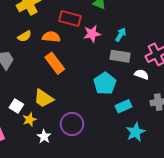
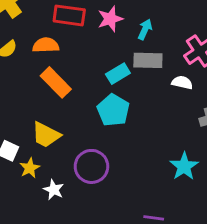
pink star: (92, 34) -> (110, 19), moved
cyan pentagon: (105, 83) -> (113, 110), moved
cyan rectangle: (124, 106) -> (118, 74), moved

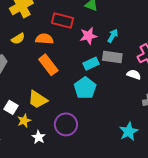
pink star: (110, 19) -> (88, 36), moved

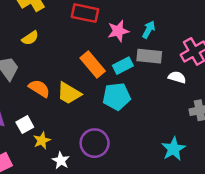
orange semicircle: (44, 39) -> (39, 88), moved, turned 30
orange rectangle: (48, 65) -> (93, 65), moved
cyan pentagon: (85, 88) -> (117, 96), turned 30
yellow trapezoid: (38, 100) -> (69, 93), moved
white square: (11, 107) -> (25, 125), turned 32

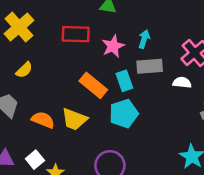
cyan rectangle: (123, 66) -> (124, 81), turned -72

